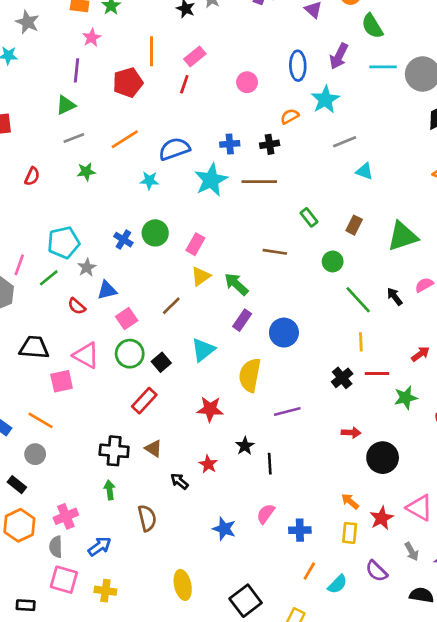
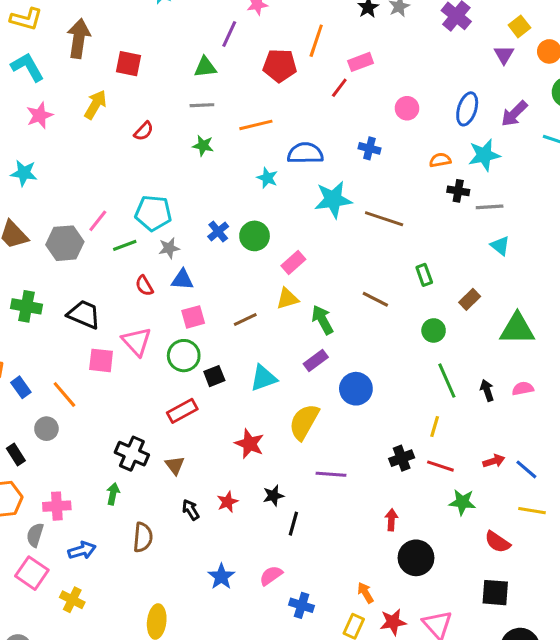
blue cross: (230, 144) -> (369, 148), moved
black cross: (270, 144) -> (458, 191), moved
red arrow: (351, 433) -> (391, 520), turned -108

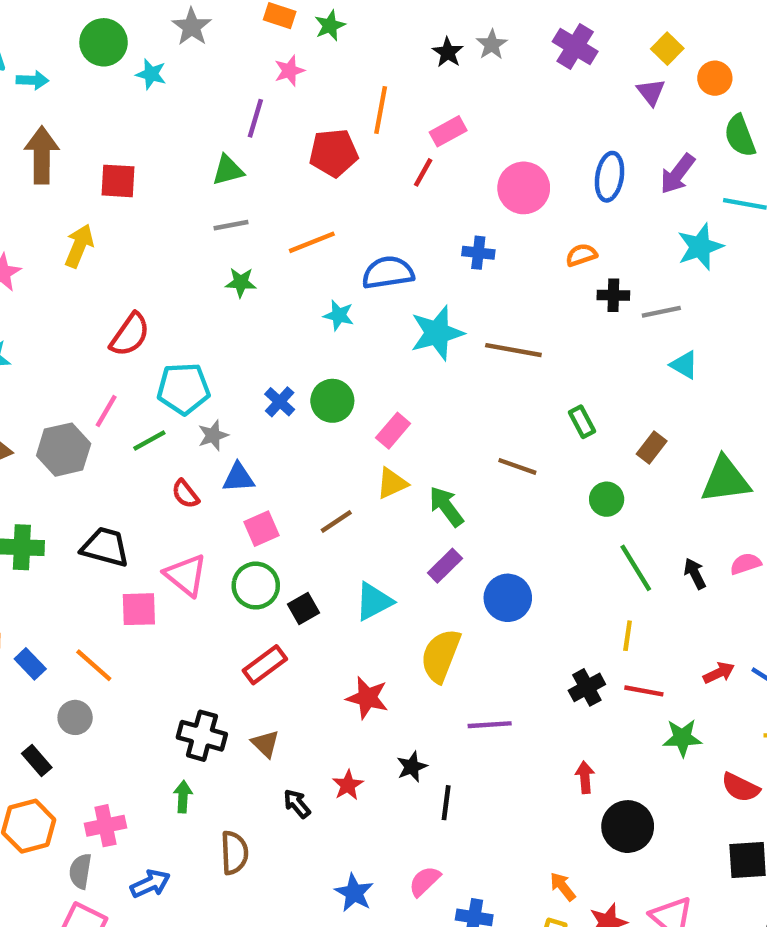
pink circle: (407, 108) -> (524, 188), size x1.5
red semicircle: (144, 131) -> (130, 335), moved, size x1.5
cyan star: (484, 155) -> (700, 247), moved

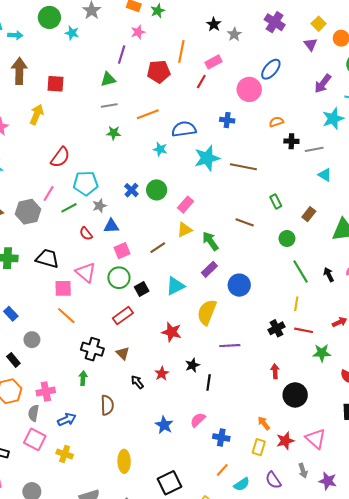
gray star: (492, 45) -> (234, 34), moved
blue ellipse: (610, 177) -> (271, 69), moved, turned 30
orange line: (94, 665) -> (66, 316), moved

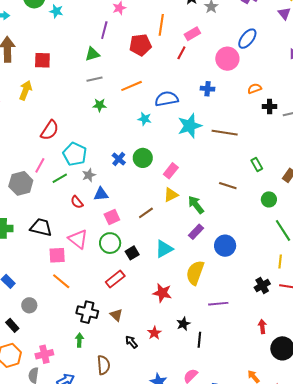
cyan pentagon: (86, 183) -> (75, 154), turned 30

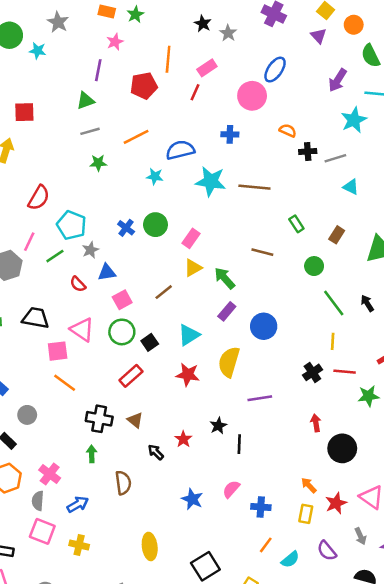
orange semicircle: (255, 89) -> (288, 131), turned 48
cyan star: (190, 126) -> (211, 181), turned 30
red star: (162, 293) -> (188, 375), moved
pink cross: (44, 354) -> (50, 474), turned -36

